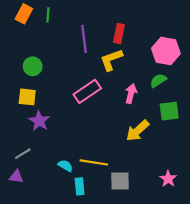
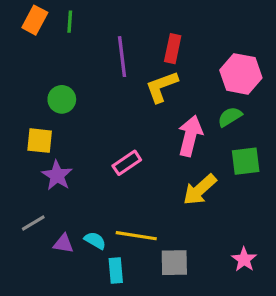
green circle: (33, 66) -> (62, 99), moved
pink rectangle: (87, 91) -> (127, 163), moved, size x0.7
pink arrow: (131, 94) -> (190, 136), size x1.4
purple triangle: (16, 177) -> (63, 244), moved

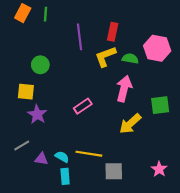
green semicircle: (230, 117) -> (130, 59), moved, turned 42
cyan rectangle: (116, 271) -> (65, 176), moved

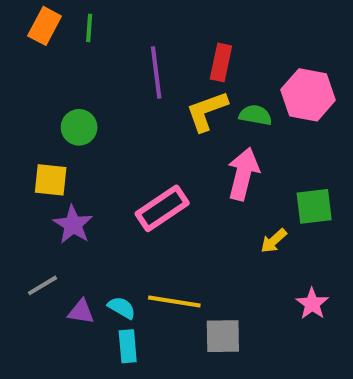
pink rectangle: (83, 106) -> (162, 208), size x1.4
yellow arrow: (130, 124) -> (274, 241), moved, size x0.6
pink star: (159, 169) -> (312, 304), moved

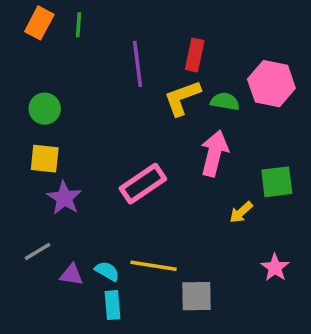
green circle: (79, 127) -> (45, 109), moved

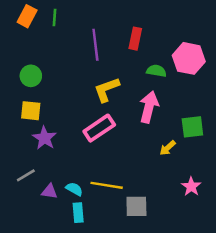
yellow L-shape: (182, 98) -> (107, 90), moved

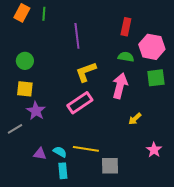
red rectangle: (135, 39) -> (126, 27), moved
green square: (192, 127) -> (156, 78), moved
gray line: (26, 175) -> (15, 129), moved

